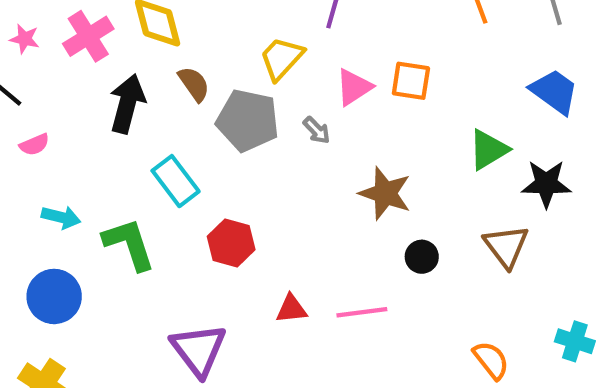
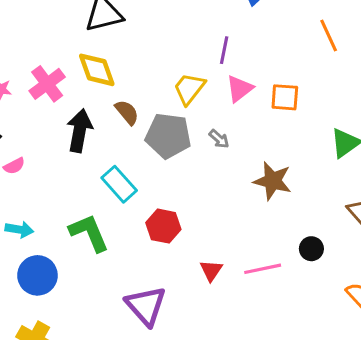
pink triangle: (354, 87) -> (239, 89), moved
cyan arrow: (61, 217) -> (19, 229), moved
black circle: (422, 257) -> (311, 249), moved
red triangle: (291, 309) -> (211, 270), turned -45

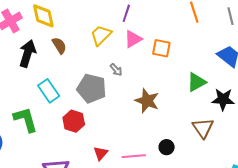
gray pentagon: (168, 136) -> (92, 88), moved

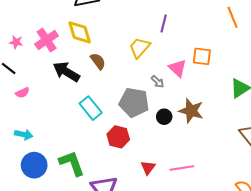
pink triangle: (133, 39) -> (178, 68), moved, turned -42
black arrow: (28, 53) -> (66, 72), turned -72
green L-shape: (26, 120) -> (72, 163), moved
black circle: (167, 147) -> (164, 117), moved

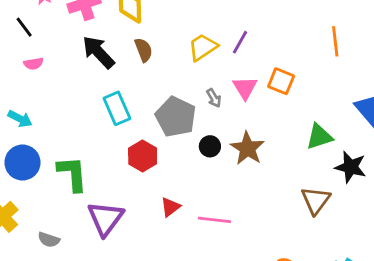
purple line: (164, 24) -> (240, 42), moved

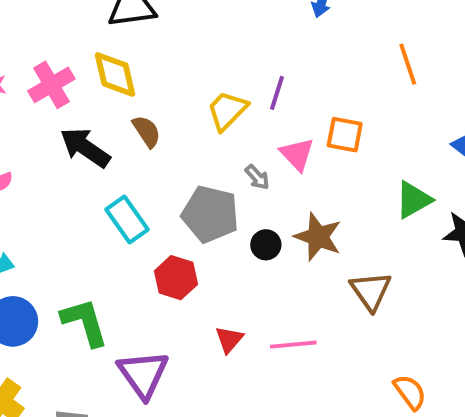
brown triangle: (316, 200) -> (371, 291), moved

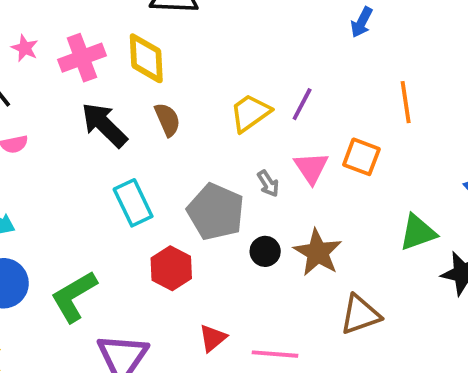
orange line: (408, 64) -> (406, 102), moved
brown triangle: (371, 291) -> (360, 315), turned 36
green L-shape: (85, 322) -> (74, 296), turned -114

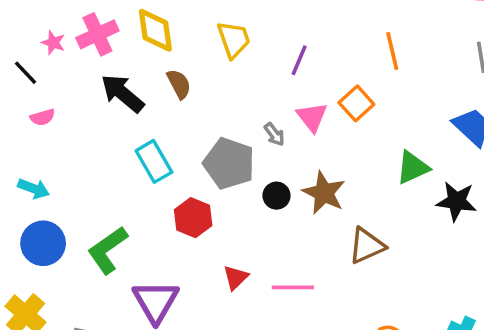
pink star: (25, 48) -> (53, 43), moved
yellow trapezoid: (250, 113) -> (234, 39), moved, turned 111
orange square: (361, 157) -> (356, 103), turned 32

